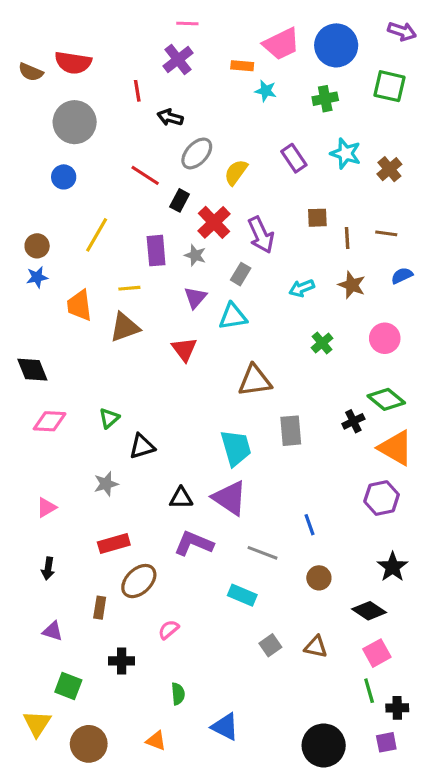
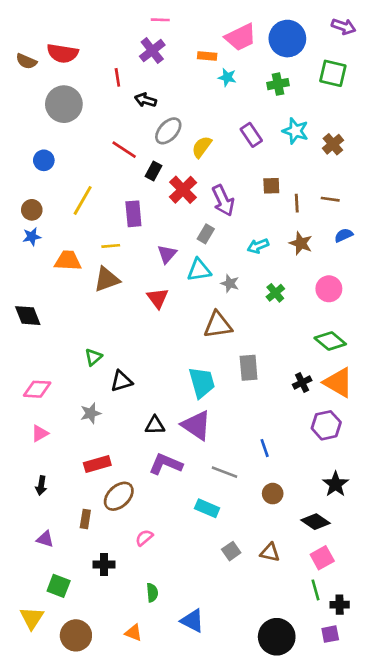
blue circle: (64, 177) -> (44, 160), moved
gray star: (195, 255) -> (230, 283), moved
orange trapezoid: (79, 305) -> (68, 261), turned 100
pink diamond: (50, 421) -> (37, 389), moved
black cross: (353, 421) -> (302, 382), moved

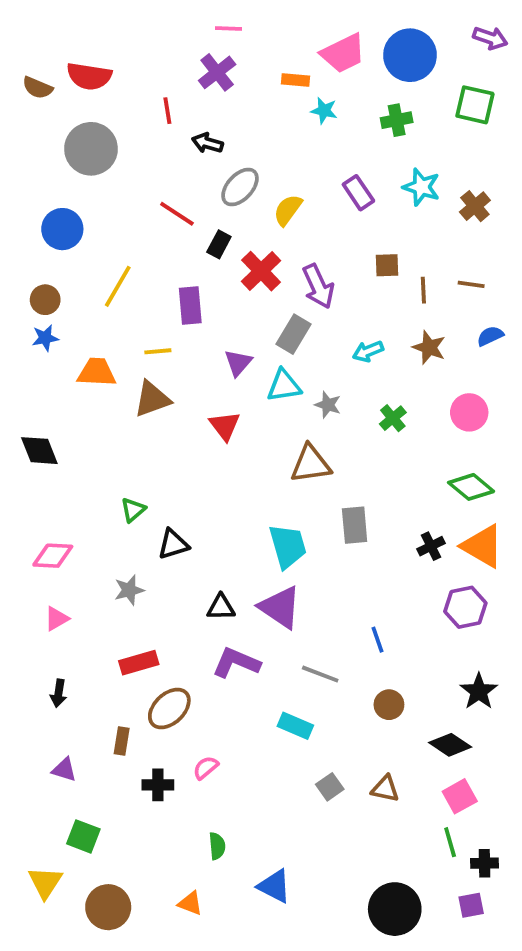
blue circle: (44, 160) -> (62, 229), size x1.4
gray rectangle: (206, 234) -> (293, 334), size x1.4
black cross: (104, 564) -> (158, 785), moved

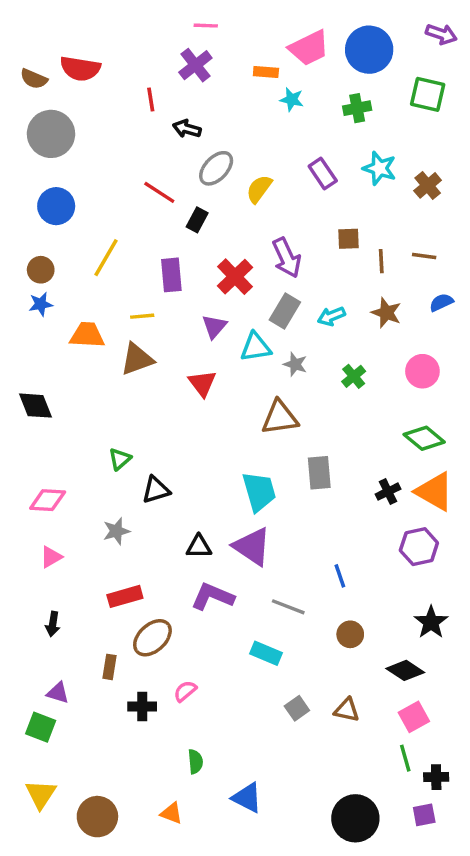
gray circle: (91, 149) -> (51, 134), moved
red cross: (261, 271) -> (235, 277), moved
gray rectangle: (293, 334) -> (285, 311), moved
green square: (83, 836) -> (41, 727), moved

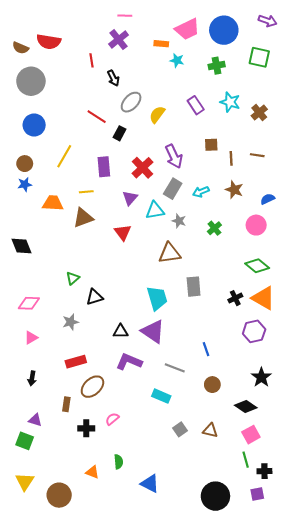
black arrow: (187, 129) -> (113, 78), turned -133
blue semicircle: (441, 302) -> (268, 199), moved
orange triangle: (171, 813) -> (92, 472), moved

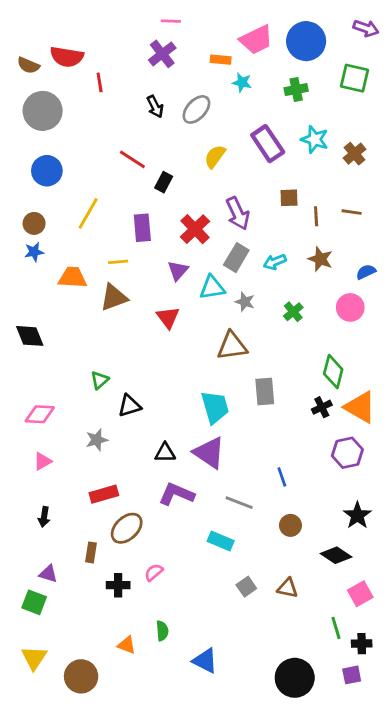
red line: (91, 60) -> (100, 82), moved
gray ellipse: (131, 102) -> (196, 109), moved
purple rectangle: (196, 105) -> (268, 144), size x1.4
green diamond: (257, 266) -> (333, 372), moved, turned 65
pink square: (251, 435) -> (360, 594), moved

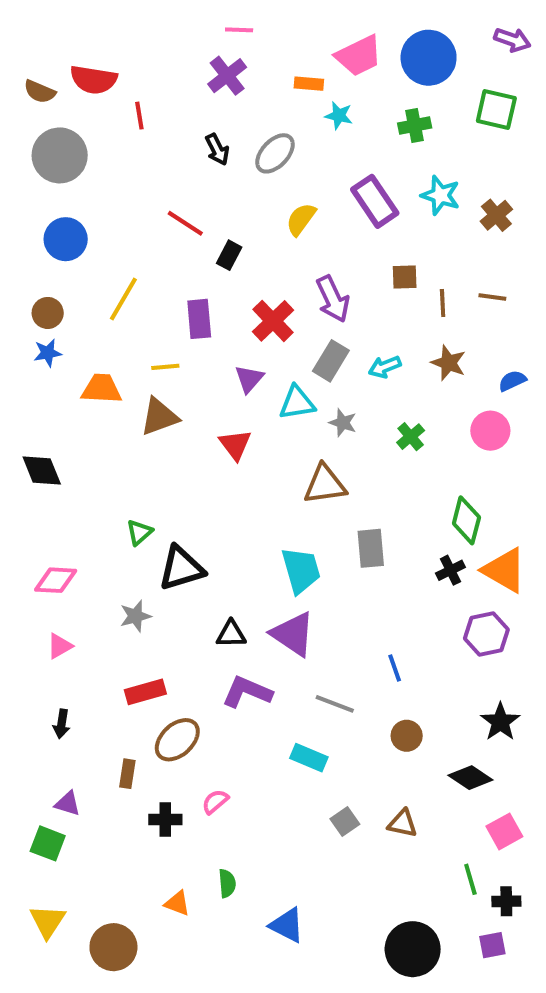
black triangle: (129, 406) -> (181, 568), size x1.4

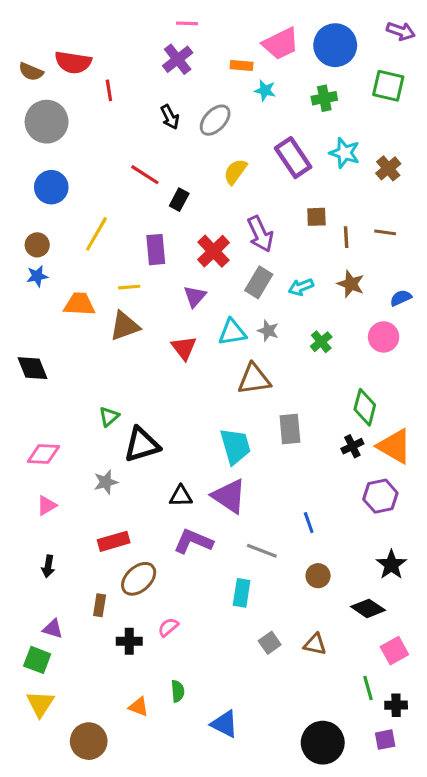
cyan triangle: (297, 403) -> (232, 332), moved
cyan rectangle: (309, 758) -> (242, 593), turned 76
yellow triangle: (48, 921) -> (40, 704), moved

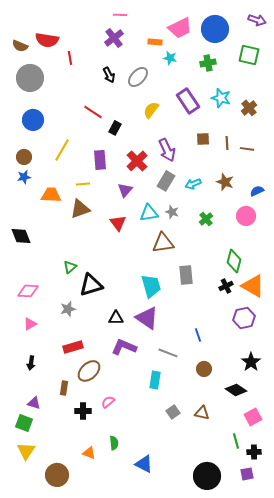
brown line: (346, 237) -> (227, 143), moved

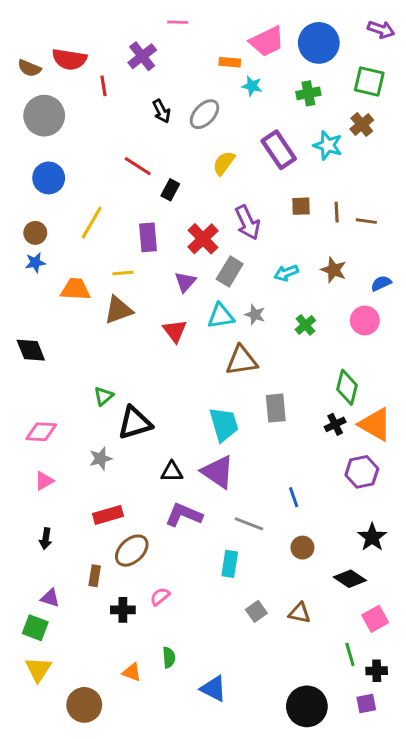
purple cross: (114, 38) -> (142, 56), moved
brown cross: (249, 108) -> (362, 125), moved
gray rectangle: (166, 181) -> (230, 271), moved

